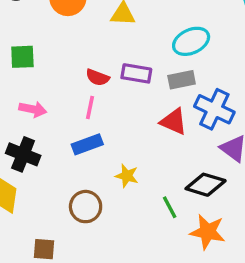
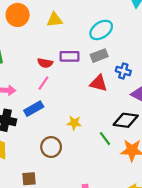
pink line: (90, 107) -> (43, 83), turned 32
blue cross: (214, 109) -> (123, 71), size x0.6
blue rectangle: (87, 144) -> (34, 109), moved

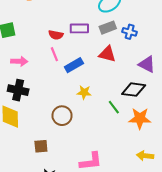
blue cross: (123, 71) -> (130, 32), moved
pink line: (43, 83) -> (54, 54), turned -56
blue rectangle: (34, 109) -> (74, 65), moved

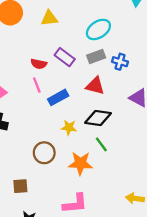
purple rectangle: (79, 28) -> (65, 57), turned 36
black diamond: (134, 90) -> (98, 118), moved
orange star: (140, 118) -> (80, 163), moved

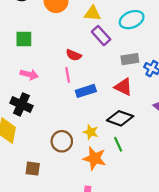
cyan ellipse: (98, 29) -> (132, 20), moved
purple rectangle: (65, 57) -> (101, 36), moved
yellow star: (69, 128) -> (91, 132), moved

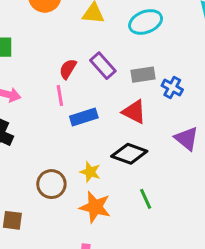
purple rectangle: (101, 36) -> (103, 66), moved
red semicircle: (74, 55) -> (68, 69), turned 98
green line: (118, 144) -> (146, 199), moved

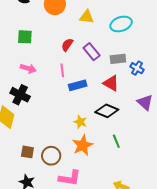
red semicircle: (68, 69) -> (67, 45), moved
brown circle: (51, 184) -> (51, 156), moved
orange star: (95, 207) -> (83, 145), turned 30

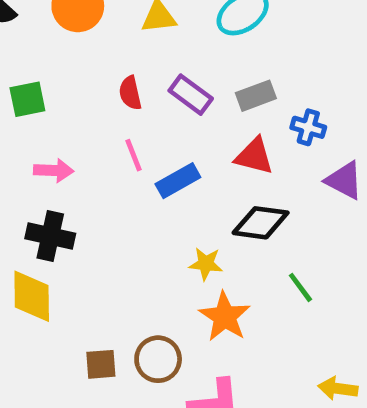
red semicircle: (67, 45) -> (130, 93), turned -32
blue cross: (137, 68) -> (308, 127), moved

